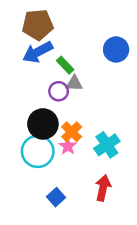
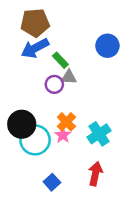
black circle: (43, 124) -> (22, 124), moved

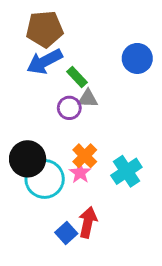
red arrow: (95, 174) -> (88, 222), moved

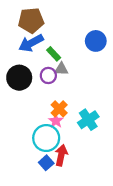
black circle: (28, 159) -> (19, 78), moved
cyan circle: (45, 179) -> (46, 138), moved

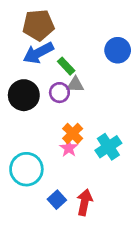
cyan circle: (46, 138) -> (26, 169), moved
red arrow: (61, 155) -> (85, 202), moved

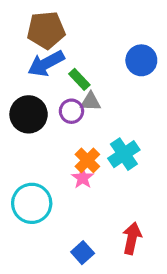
cyan cross: (108, 147) -> (124, 154), moved
blue square: (57, 200) -> (83, 253), moved
red arrow: (85, 202) -> (132, 238), moved

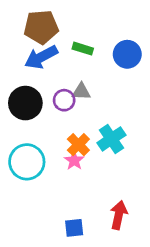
green rectangle: (79, 79) -> (83, 49), moved, turned -30
cyan circle: (32, 203) -> (27, 162), moved
blue square: (83, 253) -> (74, 228), turned 36

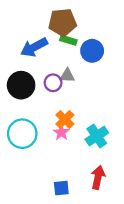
brown pentagon: (41, 27) -> (62, 22), moved
blue circle: (127, 54) -> (92, 51), moved
cyan cross: (111, 139) -> (97, 136), moved

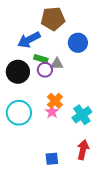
green rectangle: (68, 40) -> (41, 59), moved

